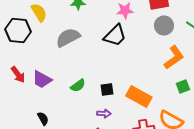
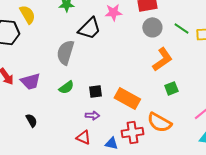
black trapezoid: (115, 36) -> (89, 28), moved
gray semicircle: (68, 38) -> (65, 52), moved, turned -45
purple trapezoid: (42, 80) -> (30, 81), turned -45

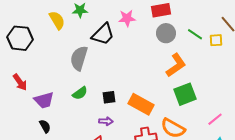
yellow semicircle: (27, 14) -> (57, 20), moved
purple trapezoid: (30, 81) -> (44, 100), moved
green square: (171, 88) -> (185, 94), size x1.6

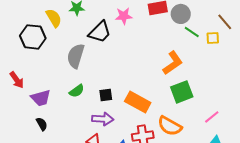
gray circle: (166, 33) -> (181, 14), moved
black hexagon: (20, 38) -> (33, 37), moved
purple arrow: (106, 121) -> (103, 119), size x1.5

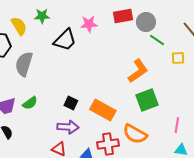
yellow square: (213, 38) -> (178, 58), moved
gray semicircle: (76, 56) -> (24, 64), moved
green semicircle: (77, 91) -> (30, 103), moved
black square: (106, 95) -> (71, 103), turned 32
pink line: (212, 117) -> (177, 125), turned -42

